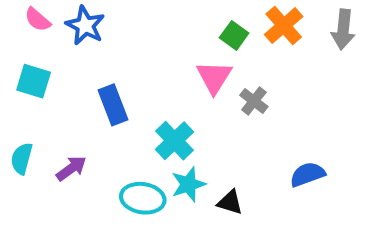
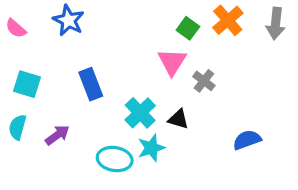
pink semicircle: (38, 20) -> (16, 28), moved
cyan square: (34, 81) -> (27, 84), moved
black triangle: (230, 202) -> (178, 119), moved

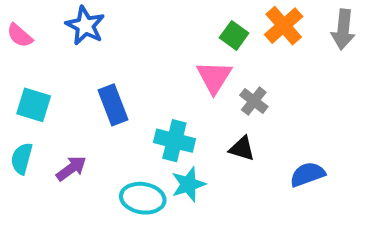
cyan cross: (140, 113) -> (174, 141), turned -32
black triangle: (178, 119) -> (242, 149), moved

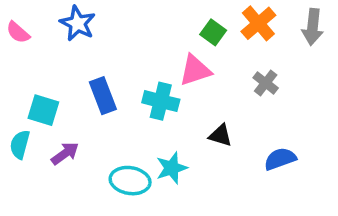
pink triangle: (214, 77) -> (195, 70), turned 40
gray cross: (254, 101) -> (266, 83), moved
cyan square: (34, 105) -> (43, 110), moved
cyan cross: (174, 141) -> (161, 101), moved

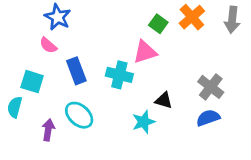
pink semicircle: (18, 32) -> (48, 45), moved
gray cross: (266, 83) -> (211, 87), moved, size x1.4
purple arrow: (65, 153) -> (48, 130), moved, turned -45
cyan star: (172, 168) -> (144, 122), moved
cyan ellipse: (130, 181) -> (79, 115), moved, turned 32

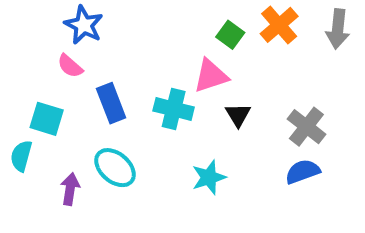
black triangle: (164, 100) -> (238, 115), moved, turned 42

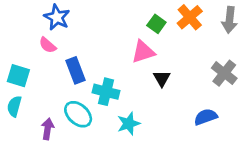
cyan cross: (174, 109) -> (106, 92), moved
cyan square: (47, 119) -> (18, 76), moved
gray cross: (306, 127) -> (224, 73), moved
cyan star: (209, 177) -> (129, 124), moved

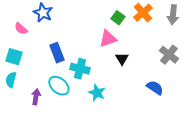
pink semicircle: (48, 45) -> (21, 29), moved
blue semicircle: (206, 117) -> (155, 88), turned 54
cyan star: (129, 124) -> (97, 93), turned -30

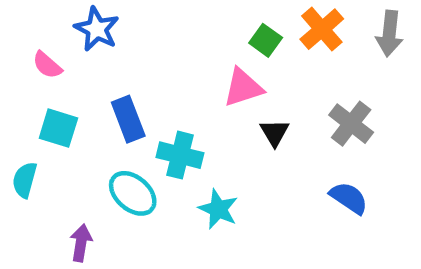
gray cross: (169, 55) -> (351, 124), moved
cyan square: (14, 57) -> (58, 128), moved
purple arrow: (36, 97) -> (81, 243), moved

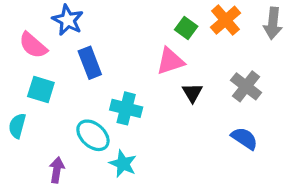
pink semicircle: (47, 65) -> (33, 45), size x1.4
blue rectangle: (128, 119) -> (90, 63), moved
cyan star: (218, 209) -> (123, 164), moved

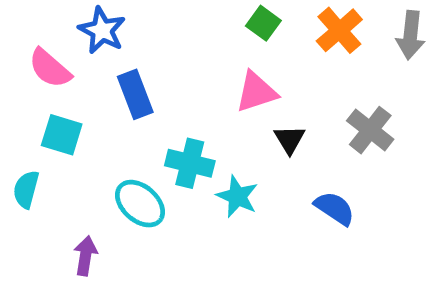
green square: (186, 28) -> (263, 23), moved
blue semicircle: (244, 138) -> (335, 208), moved
cyan star: (123, 164) -> (237, 196), moved

